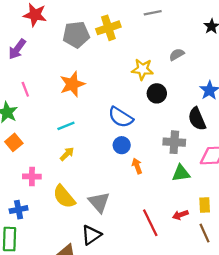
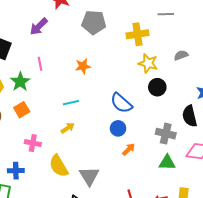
yellow cross: (108, 28) -> (137, 34), moved
orange star: (72, 84) -> (83, 66), size x0.7
orange arrow: (137, 166) -> (129, 149), turned 56

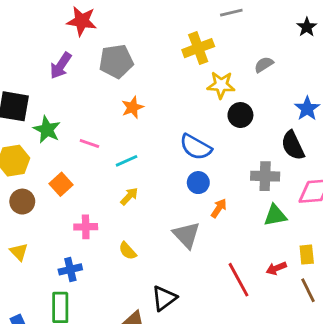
gray pentagon: (94, 22) -> (116, 61), moved
pink line: (40, 64) -> (89, 144), moved, turned -48
green star: (20, 82) -> (47, 130), moved
yellow semicircle: (59, 166) -> (128, 251), size x0.6
gray triangle: (89, 176) -> (186, 235), moved

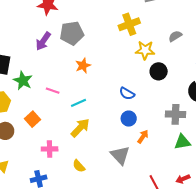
purple arrow: (61, 66) -> (43, 41), moved
blue semicircle: (196, 147) -> (127, 94), size x0.7
yellow arrow: (129, 196) -> (80, 128), size x1.5

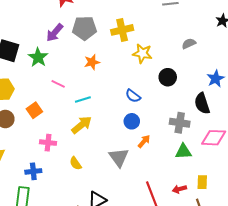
yellow cross: (129, 24) -> (122, 30), moved
yellow star: (145, 50) -> (142, 53), moved
green star: (23, 81) -> (38, 57), moved

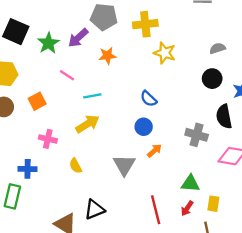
purple arrow: (55, 33) -> (78, 38), moved
black circle: (168, 77) -> (212, 79), moved
green triangle: (183, 151) -> (190, 183), moved
red arrow: (179, 189) -> (187, 208), turned -48

